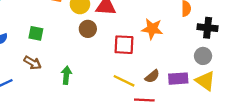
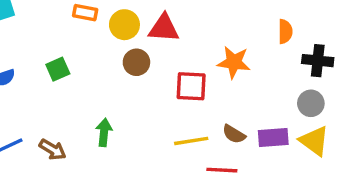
green square: (36, 33) -> (58, 69), turned -35
brown arrow: (33, 63) -> (53, 149), moved
brown semicircle: (152, 76) -> (234, 134), turned 70
yellow line: (124, 81) -> (191, 141), turned -35

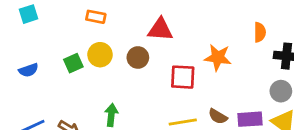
yellow circle: (124, 25) -> (100, 55), moved

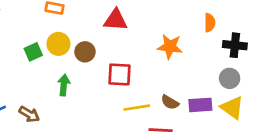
brown circle: (138, 57) -> (85, 52), moved
red square: (183, 77) -> (119, 74), moved
green arrow: (111, 115) -> (64, 85), moved

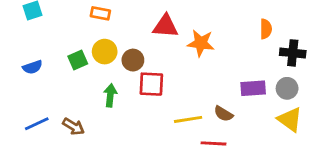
orange star: (170, 47) -> (201, 43), moved
red square: (119, 74) -> (151, 84), moved
purple rectangle: (200, 105) -> (253, 88), moved

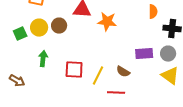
brown circle: (133, 60) -> (59, 26), moved
red square: (151, 84) -> (74, 70), moved
yellow line: (188, 119) -> (98, 76), turned -54

